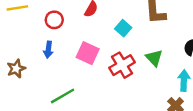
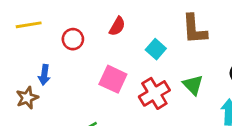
blue arrow: (48, 50) -> (44, 75), moved

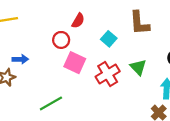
red circle: (73, 39) -> (61, 40), moved
blue arrow: (44, 75) -> (20, 59), turned -98

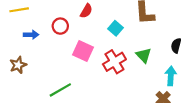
red circle: (61, 40) -> (60, 26), moved
blue arrow: (20, 59) -> (31, 35), moved

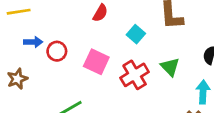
red circle: (60, 26) -> (57, 51), moved

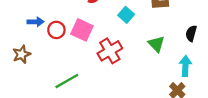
pink square: (96, 62) -> (82, 30), moved
red cross: (135, 75) -> (110, 51), moved

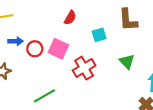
cyan square: (126, 15) -> (99, 35), turned 32

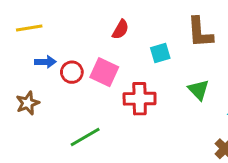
red cross: (84, 68) -> (140, 99), turned 30

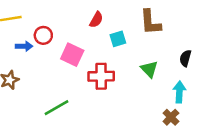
red semicircle: (120, 29) -> (96, 20), moved
red circle: (72, 72) -> (43, 35), moved

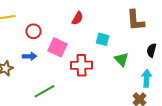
brown L-shape: (150, 22) -> (136, 20), moved
cyan square: (118, 39) -> (103, 39), moved, turned 32
blue arrow: (24, 46) -> (30, 56), moved

